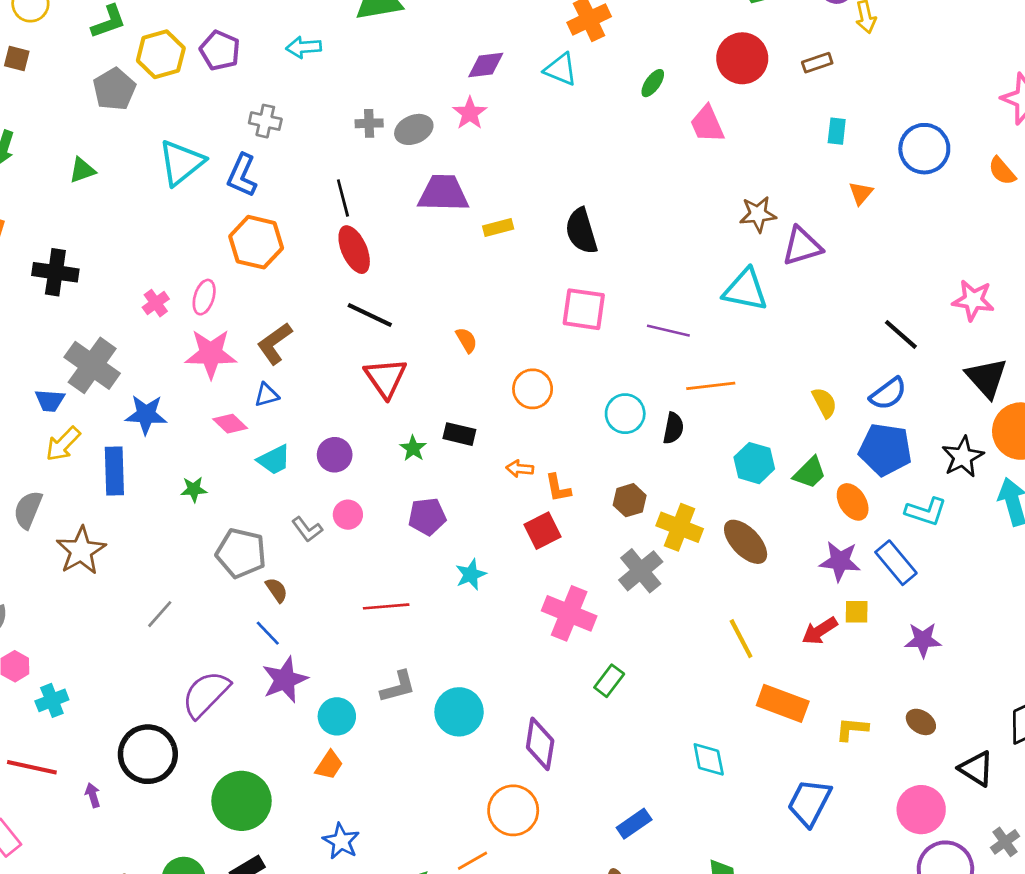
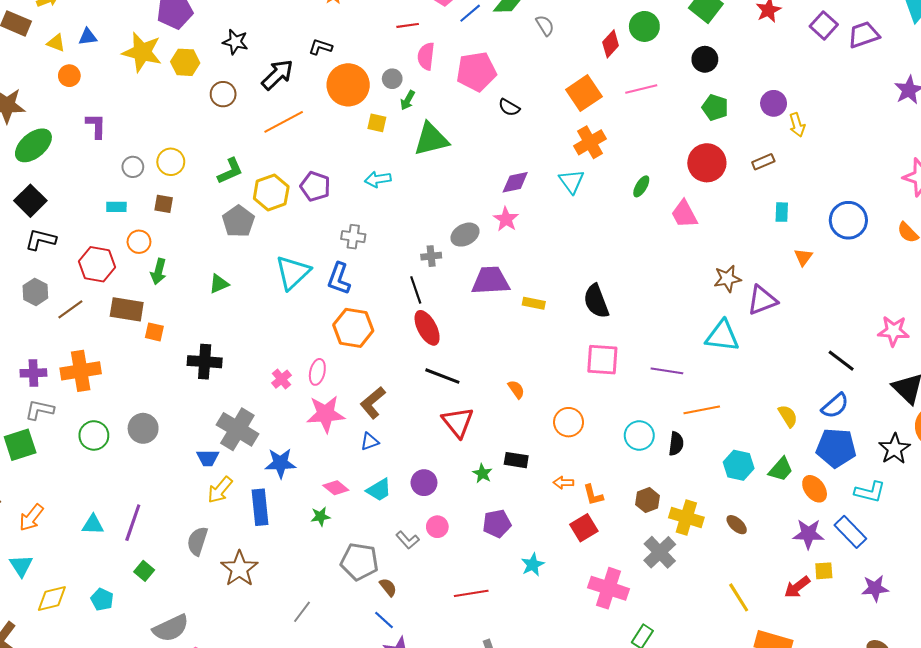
cyan triangle: (561, 69) -> (572, 181), turned 36
gray cross: (369, 123) -> (431, 256), moved
yellow rectangle: (498, 228) -> (534, 303), turned 30
pink diamond: (230, 424) -> (336, 488), moved
brown ellipse: (746, 542) -> (737, 525), size x0.6

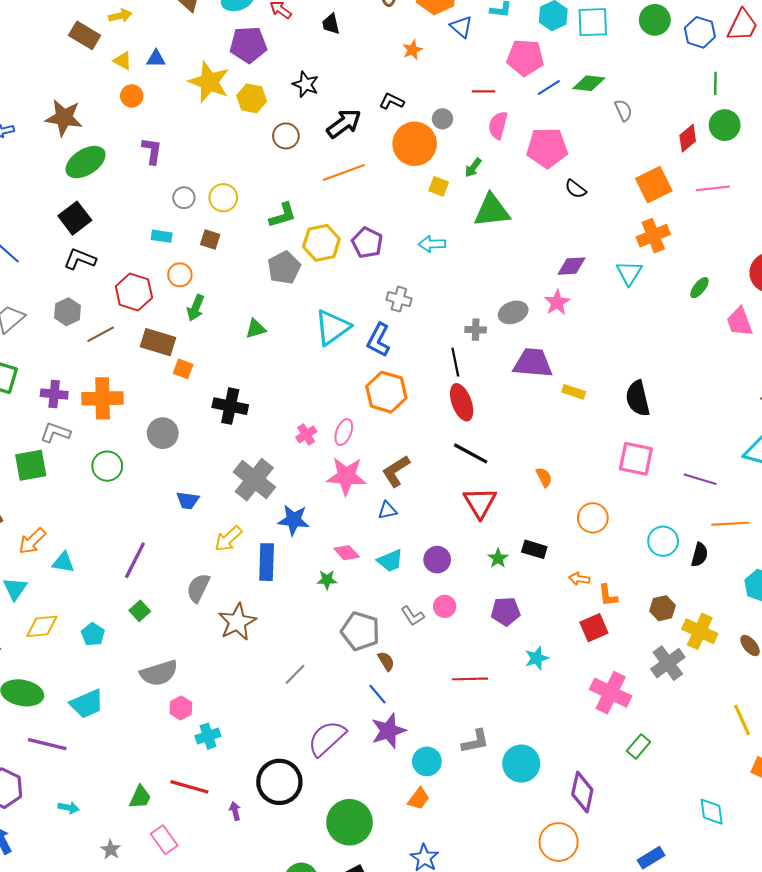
gray circle: (392, 79) -> (442, 119), moved
gray circle: (143, 428) -> (163, 433), moved
blue trapezoid: (208, 458) -> (188, 500), moved
cyan triangle: (93, 525) -> (63, 562), moved

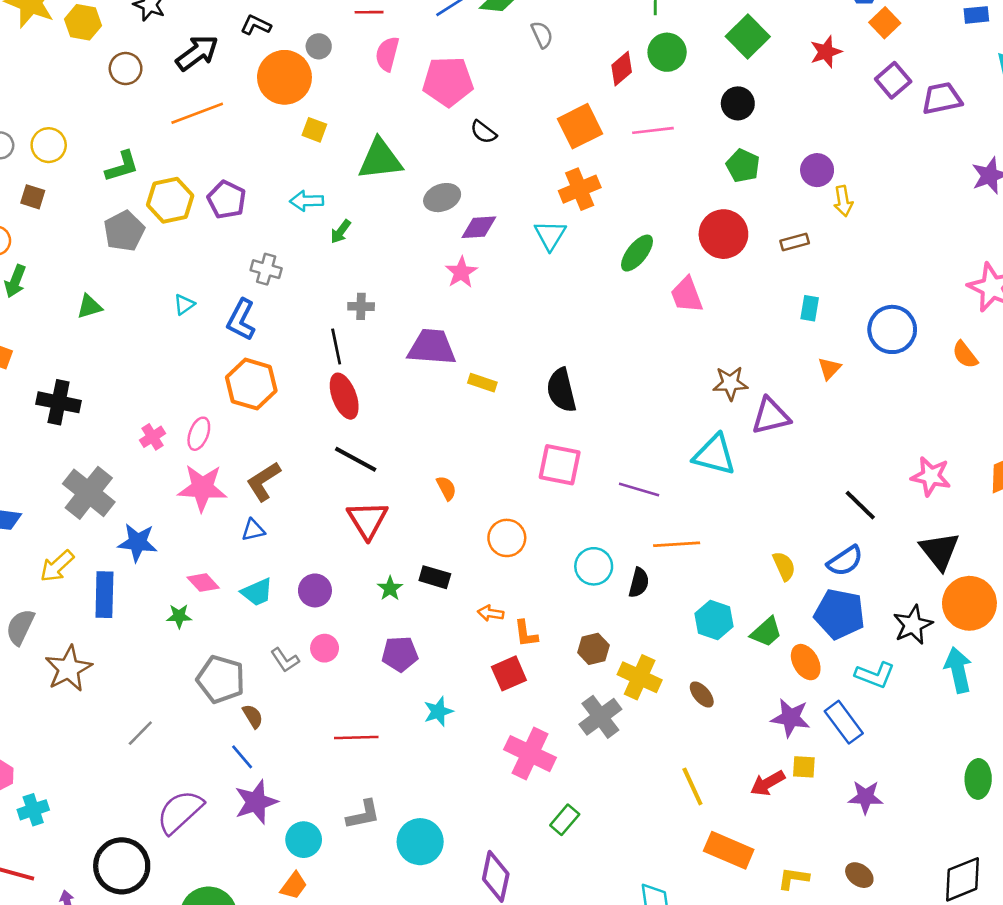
green arrow: (473, 168) -> (341, 232), moved
green ellipse: (699, 288) -> (637, 253), size x1.4
gray ellipse: (513, 312) -> (442, 198), moved
cyan triangle: (332, 327) -> (184, 304), size x0.5

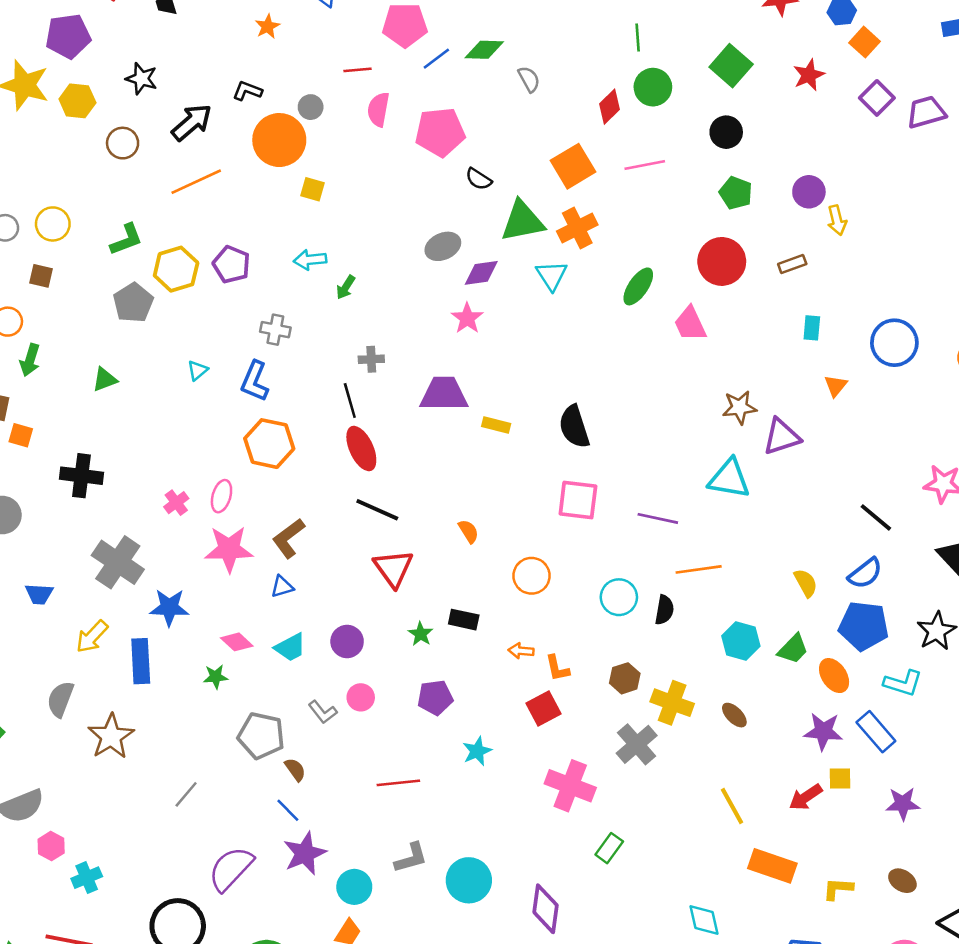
green triangle: (380, 159) -> (522, 221), moved

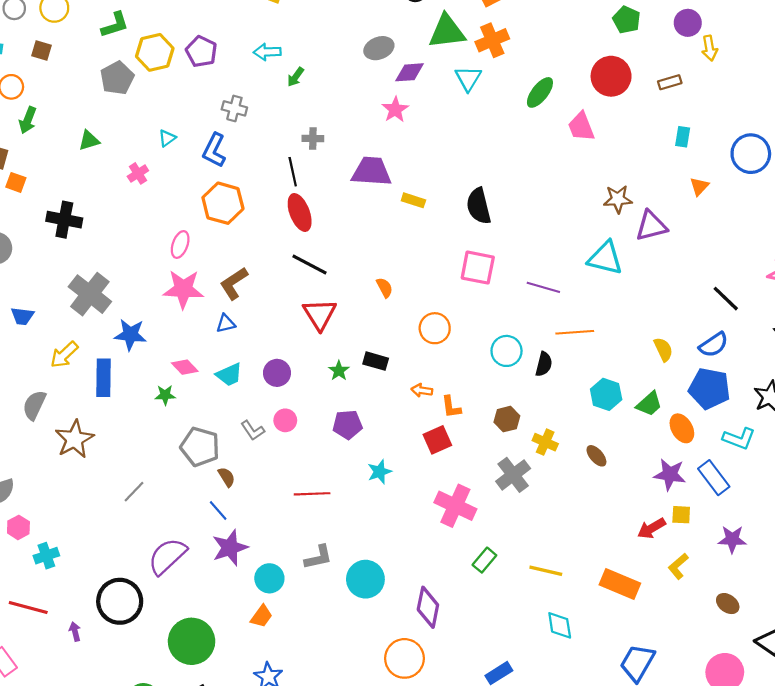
pink cross: (176, 503) -> (138, 173), moved
yellow cross: (672, 703) -> (545, 442), size x0.7
yellow line: (732, 806) -> (546, 571), moved, turned -52
yellow L-shape: (838, 889) -> (678, 566), moved, turned -48

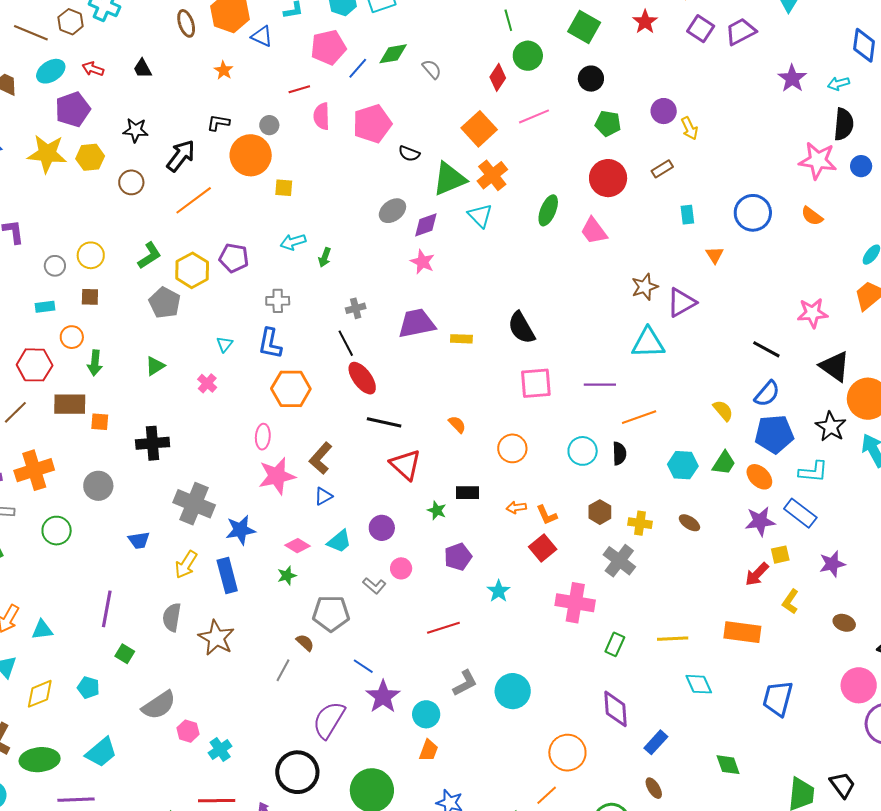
brown semicircle: (227, 477) -> (305, 643), moved
purple diamond: (428, 607) -> (615, 709), moved

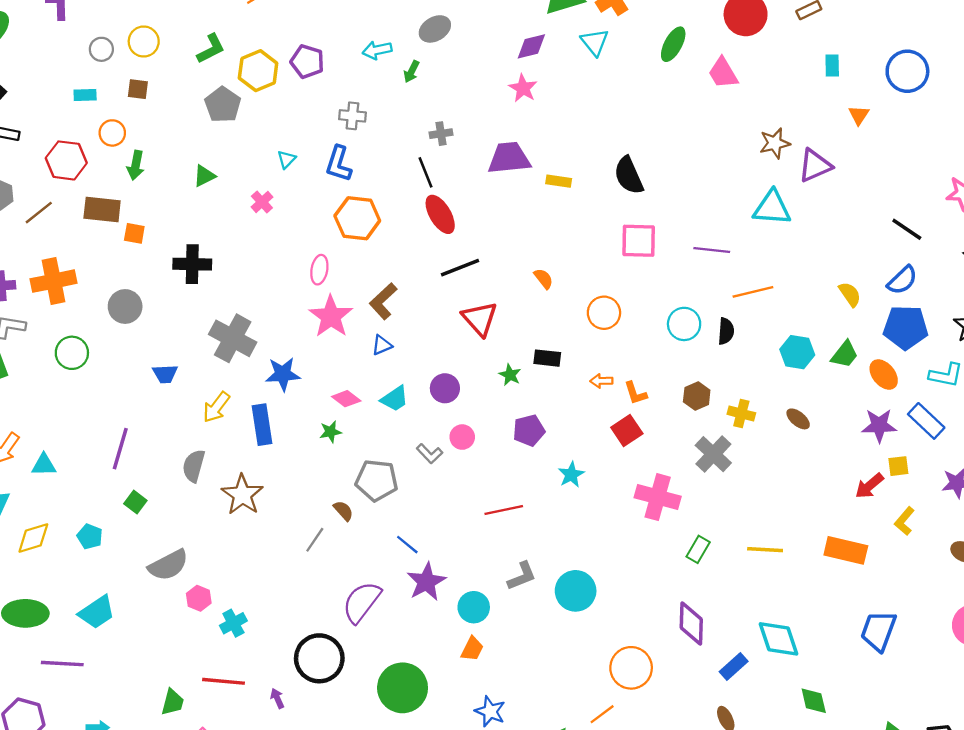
gray ellipse: (392, 211) -> (435, 29), moved
black line: (384, 422) -> (460, 268), turned -40
pink star: (277, 476) -> (331, 316), turned -30
cyan diamond: (699, 684) -> (778, 639), moved, size x1.4

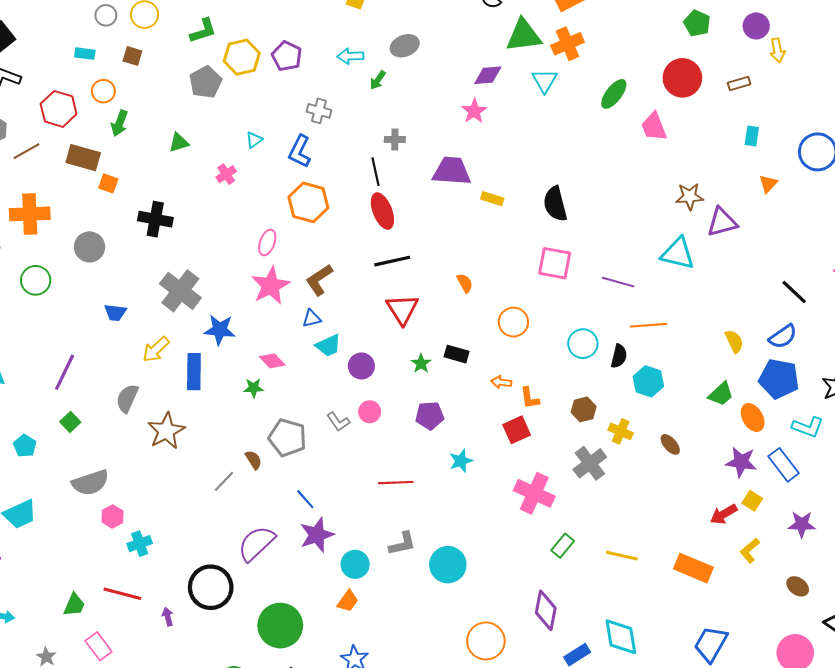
cyan hexagon: (797, 352) -> (648, 381), moved
cyan trapezoid: (395, 399) -> (328, 345), moved
yellow square: (898, 466) -> (752, 501), turned 30

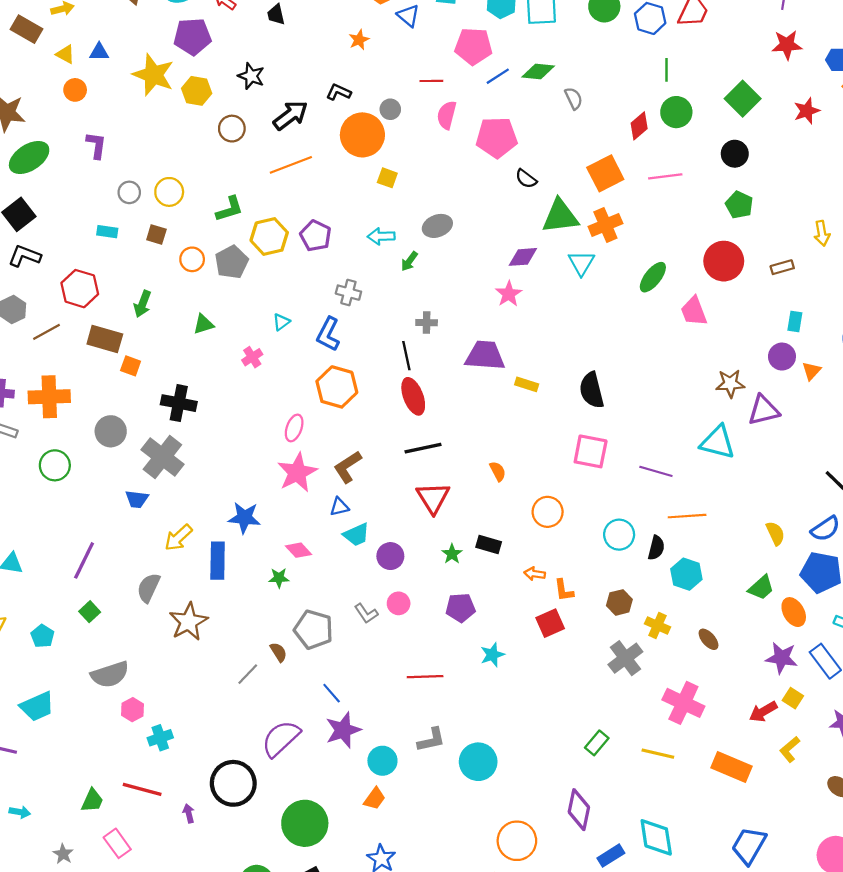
purple circle: (756, 26) -> (782, 357), moved
orange circle: (103, 91) -> (192, 259), moved
gray cross: (180, 291) -> (162, 457), moved
pink cross: (534, 493) -> (683, 703), moved

